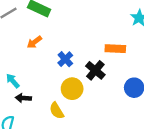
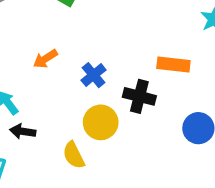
orange arrow: (34, 42) -> (45, 59), moved
black cross: (95, 70) -> (139, 96), turned -30

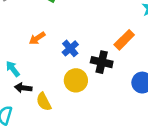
orange rectangle: (173, 64) -> (124, 40), turned -50
yellow semicircle: (74, 155) -> (44, 102), moved

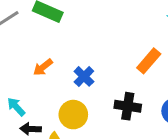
black cross: (102, 62) -> (128, 106), moved
yellow circle: (76, 80) -> (73, 115), moved

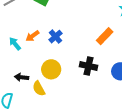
blue cross: (84, 76) -> (56, 37), moved
cyan arrow: (16, 107) -> (15, 44), moved

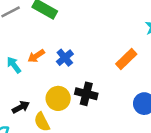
black cross: (89, 66) -> (86, 94), moved
black arrow: (22, 77) -> (21, 107), turned 144

